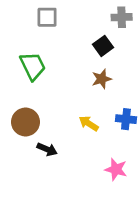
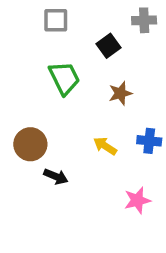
black square: (103, 46) -> (108, 46), moved
green trapezoid: (33, 66) -> (64, 78), moved
pink star: (116, 169) -> (137, 200), turned -30

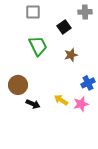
blue cross: (149, 141) -> (88, 83), turned -32
yellow arrow: (105, 146) -> (61, 100), moved
pink star: (137, 200) -> (81, 104), moved

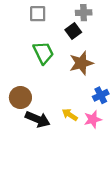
gray cross: (85, 12) -> (84, 13), moved
brown star: (71, 55) -> (81, 63), size x1.5
black arrow: (33, 104) -> (38, 119), size x1.5

